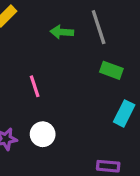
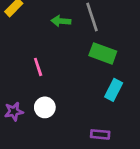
green rectangle: (111, 70) -> (103, 53), size x1.4

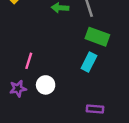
pink line: (38, 67) -> (29, 61), moved, turned 35
cyan rectangle: (114, 90) -> (89, 62), moved

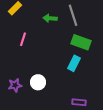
pink line: (29, 61) -> (23, 39), moved

